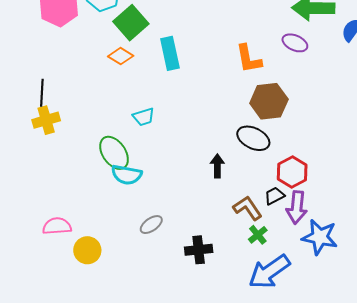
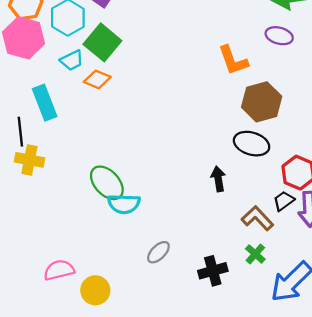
cyan rectangle: (170, 53) -> (45, 103), moved
cyan trapezoid: (144, 117) -> (72, 60), moved
yellow cross: (46, 120) -> (29, 160), turned 36
green cross: (258, 235) -> (255, 254), moved

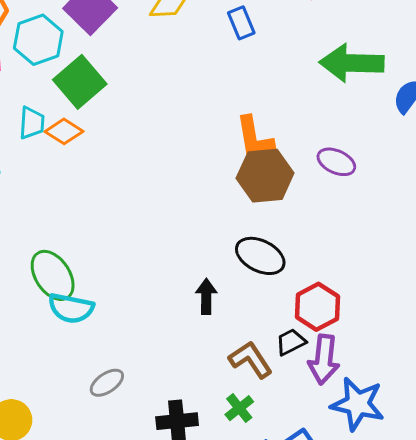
purple ellipse: (279, 36) -> (336, 162), moved
cyan trapezoid: (72, 60) -> (32, 123), moved, turned -70
brown hexagon: (262, 102) -> (265, 176), moved

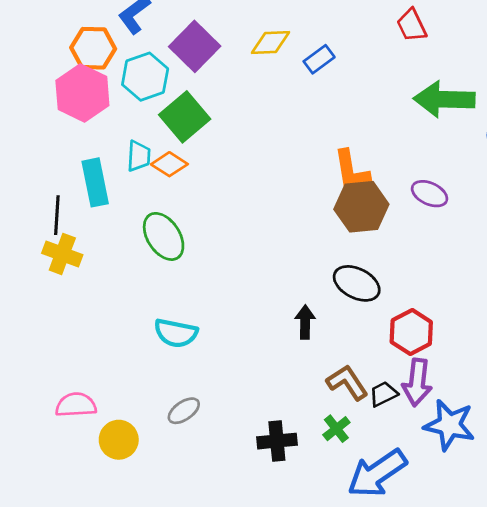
blue rectangle: (241, 23) -> (319, 59), moved, turned 76
green ellipse: (53, 275) -> (164, 236), moved
black trapezoid: (291, 342) -> (383, 394), moved
gray ellipse: (107, 383) -> (184, 411), moved

